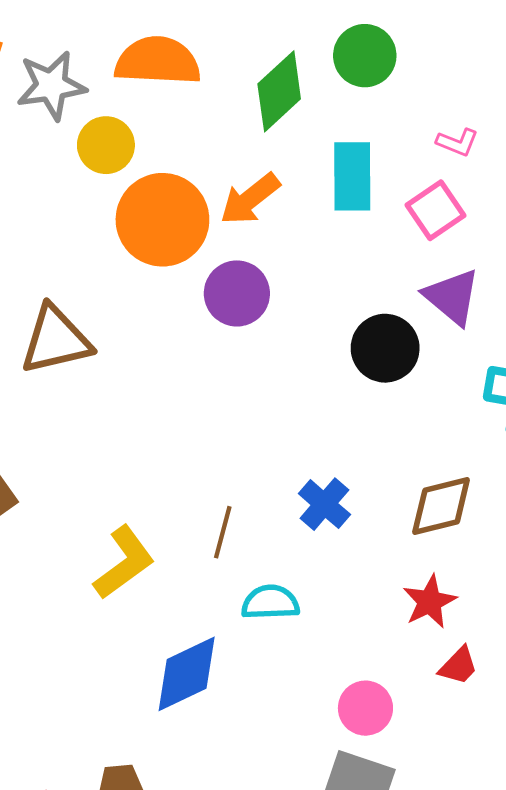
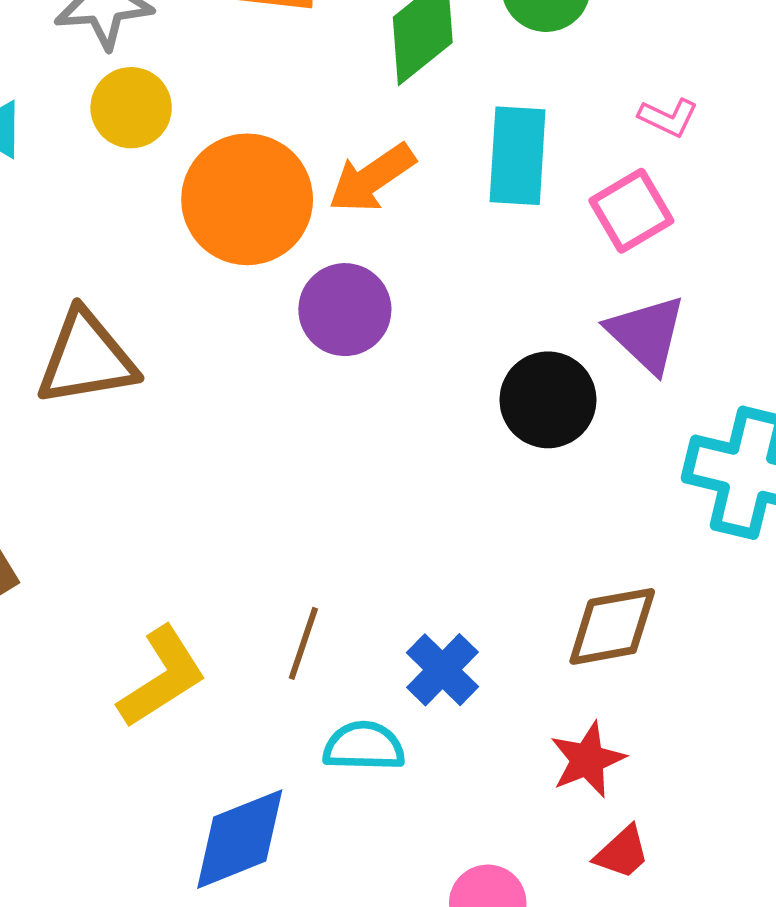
yellow circle: (106, 145) -> (131, 108), moved
blue cross: (324, 504) -> (442, 670), moved

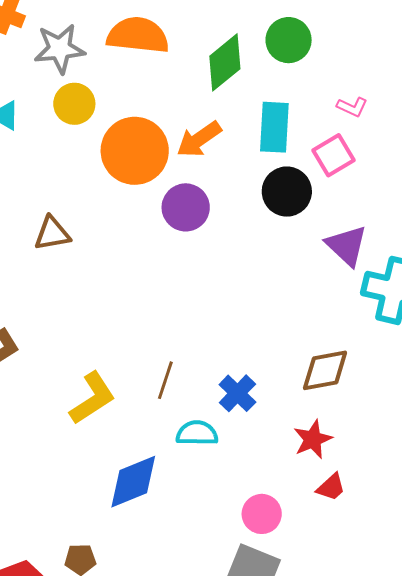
purple triangle: (647, 334) -> (347, 246), moved
brown triangle: (86, 358) -> (52, 234), size x0.7
black circle: (548, 400) -> (287, 192), moved

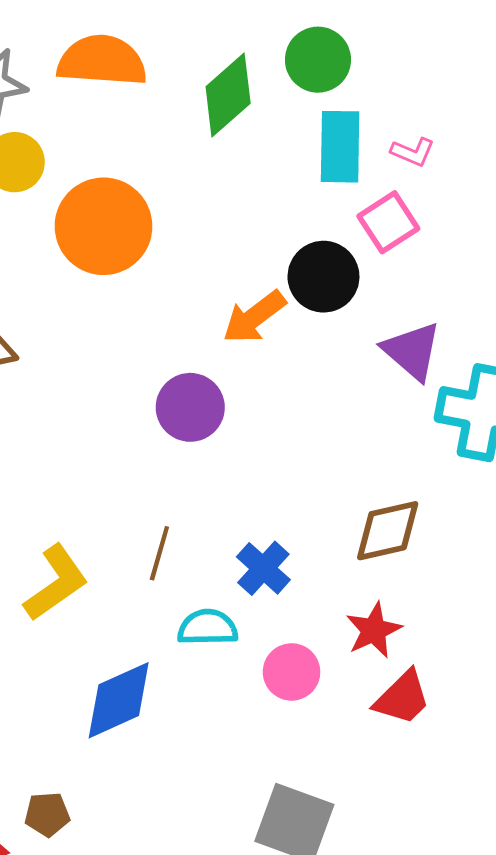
cyan rectangle: (274, 127) -> (340, 147), moved
orange arrow: (199, 139) -> (254, 317), moved
purple circle: (186, 207) -> (190, 407), moved
red trapezoid: (331, 487) -> (402, 698), size x1.4
pink circle: (262, 514) -> (292, 672), moved

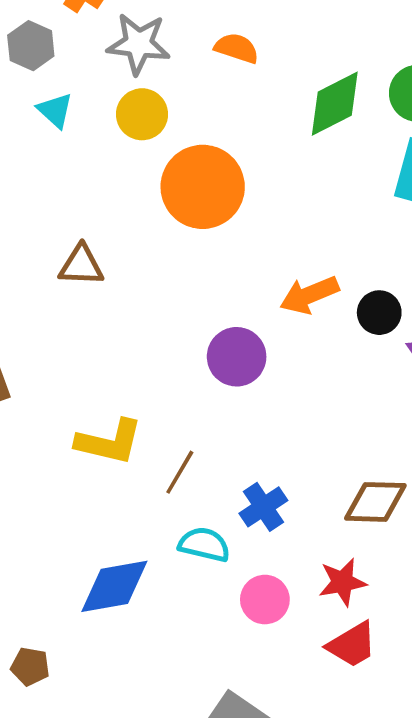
orange semicircle: (102, 61) -> (237, 48), size x0.6
black circle: (323, 277) -> (379, 313), moved, size x0.7
yellow L-shape: (56, 583) -> (109, 442), moved, turned 34

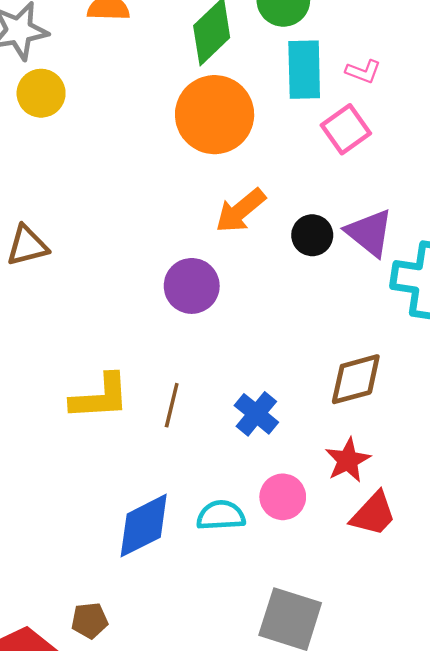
orange circle: (203, 187) -> (215, 115), moved
black circle: (379, 313) -> (312, 235), moved
cyan semicircle: (204, 544) -> (221, 515), moved

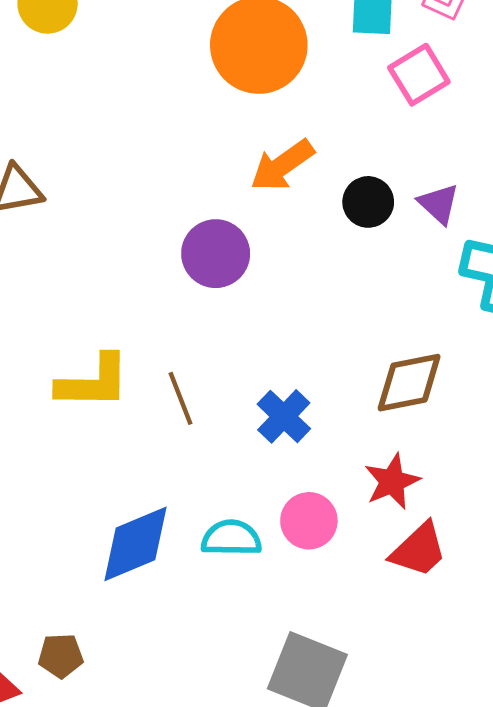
purple triangle: (369, 233) -> (439, 204), size x0.7
brown line: (172, 405) -> (181, 398), turned -39

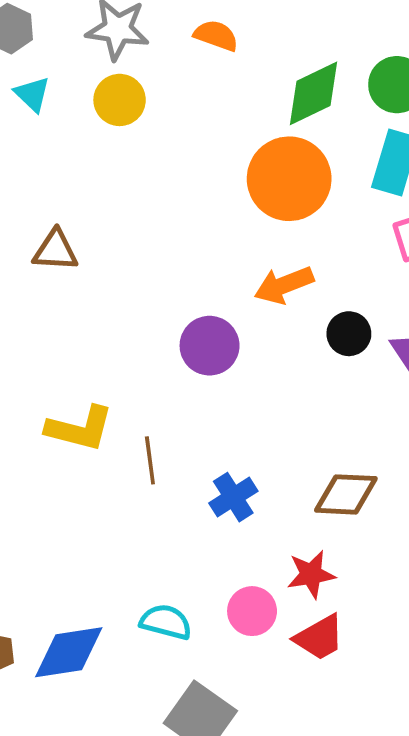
pink circle: (309, 521) -> (252, 611), moved
cyan semicircle: (231, 538) -> (166, 622), moved
blue diamond: (136, 544) -> (69, 652), moved

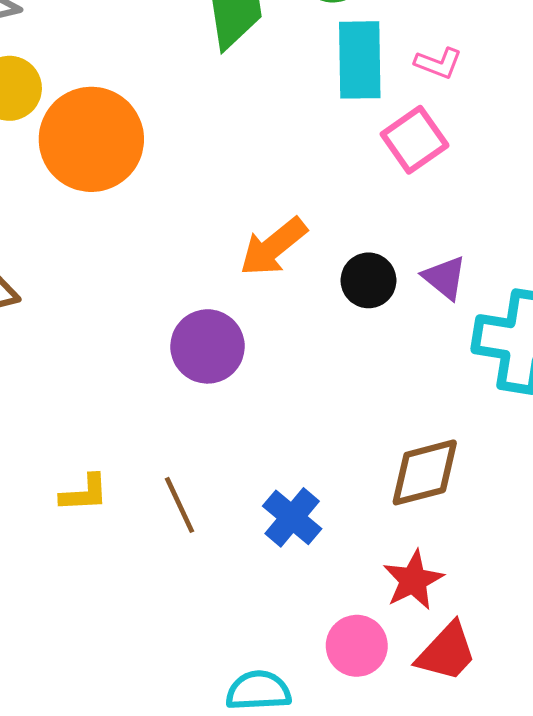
orange circle: (289, 179) -> (91, 139), moved
yellow L-shape: (80, 429) -> (84, 493), size x0.6

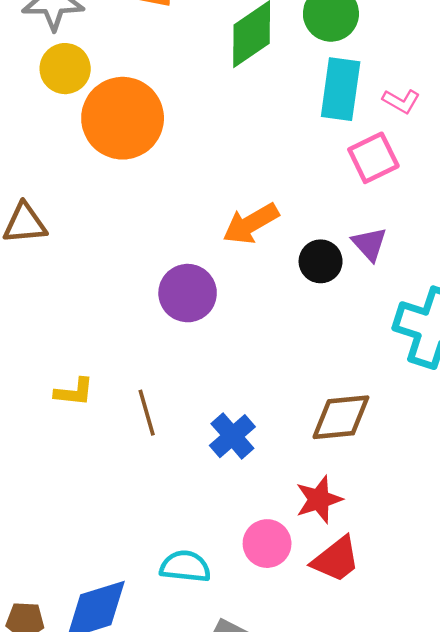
purple triangle: (445, 278) -> (369, 244), moved

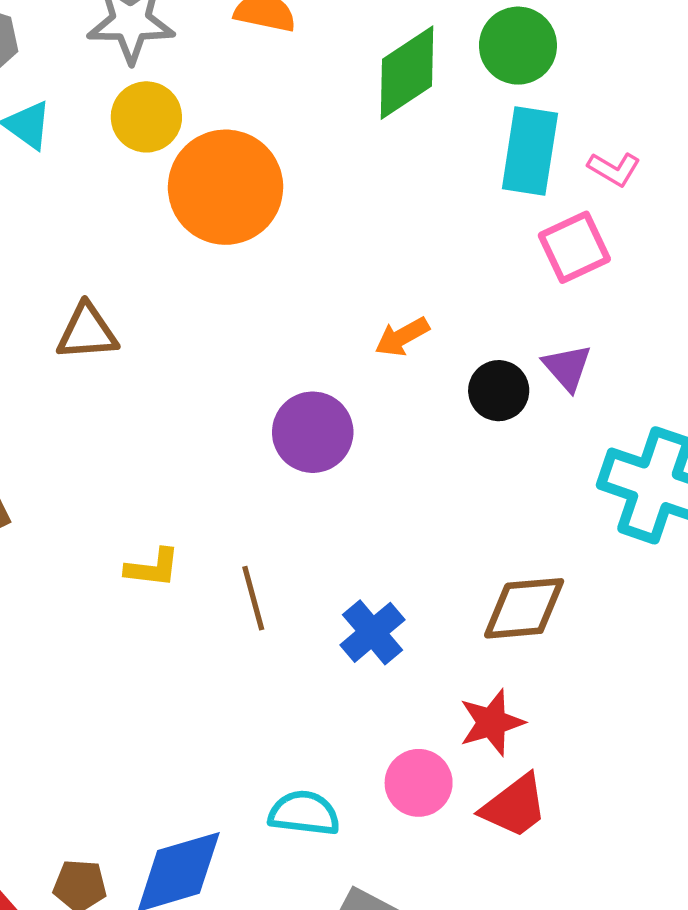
orange arrow: (251, 224) -> (402, 337), size x0.7

